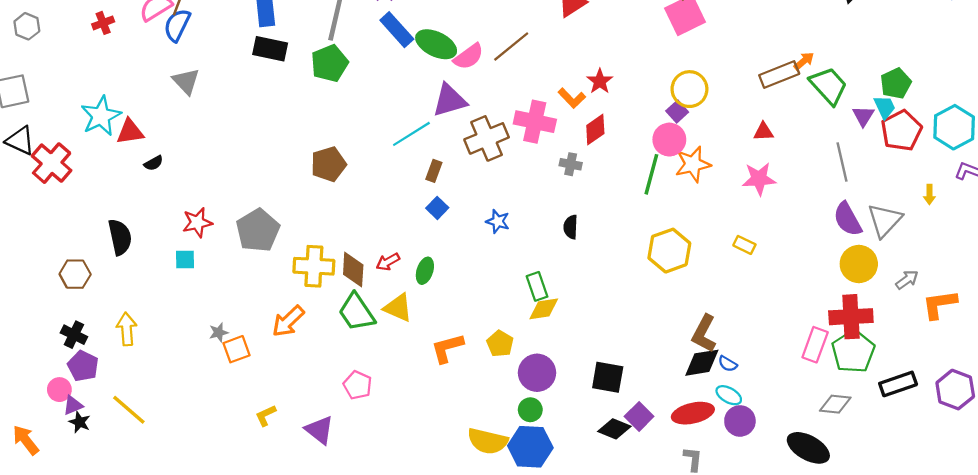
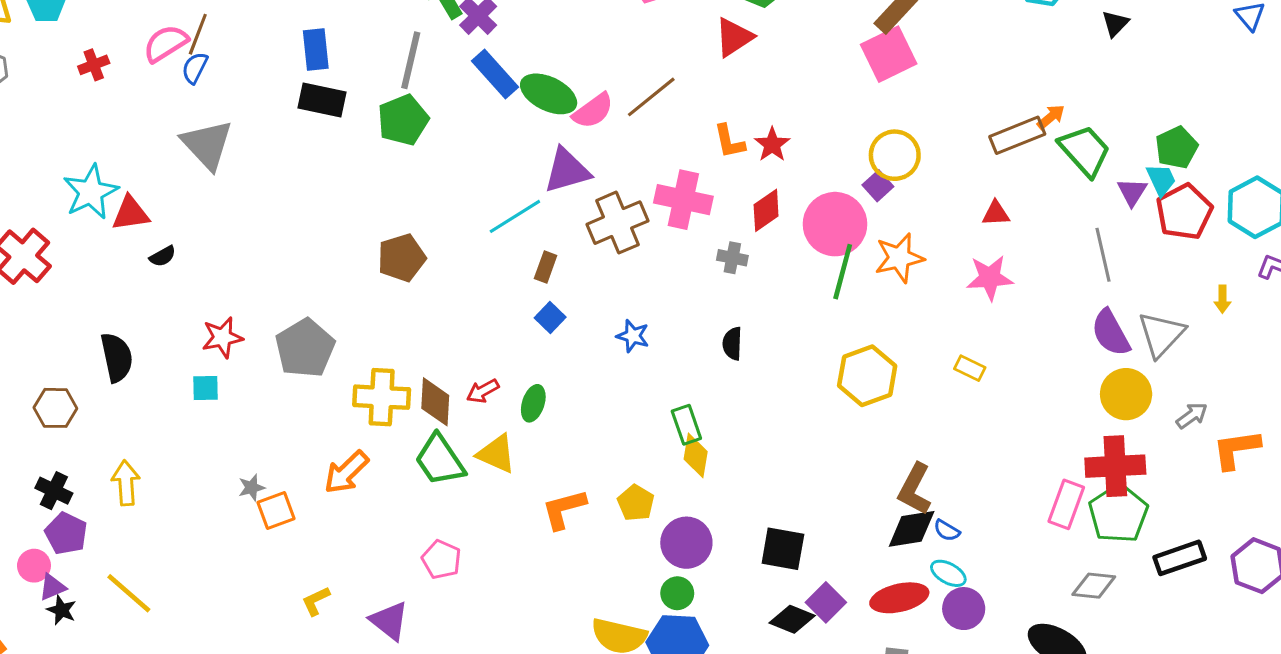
blue semicircle: (177, 25) -> (195, 68), size x0.7
gray triangle: (186, 81) -> (207, 144), size x1.4
orange L-shape: (572, 98) -> (729, 141), moved, turned 32
pink circle: (669, 140) -> (835, 224), moved, size x1.4
yellow diamond: (544, 309) -> (696, 455), turned -72

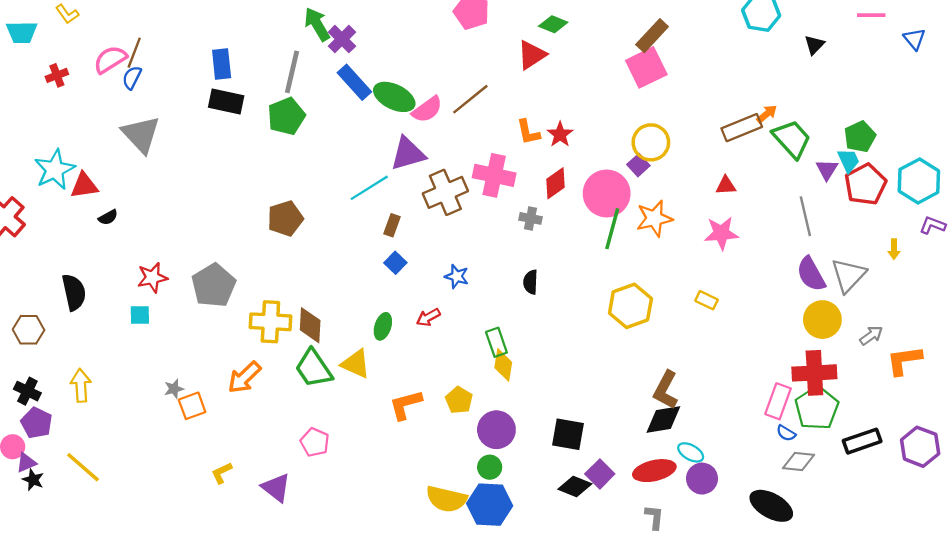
red arrow: (483, 391) -> (428, 317), moved
blue semicircle: (947, 530) -> (786, 433), moved

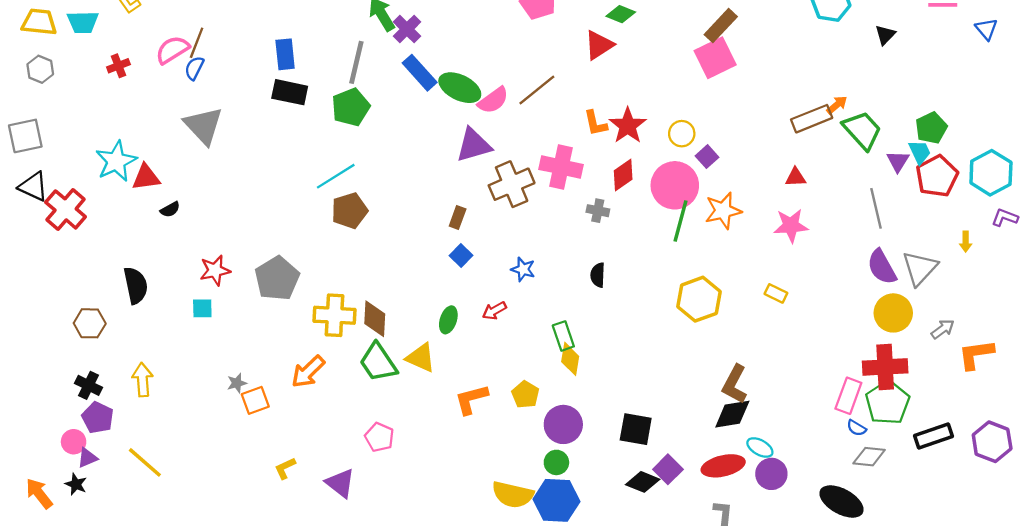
red star: (560, 134) -> (628, 126), size x1.4
yellow circle: (651, 142) -> (682, 134), moved, size x0.7
cyan line: (369, 188) -> (336, 176), moved
black star: (33, 480) -> (76, 484), moved

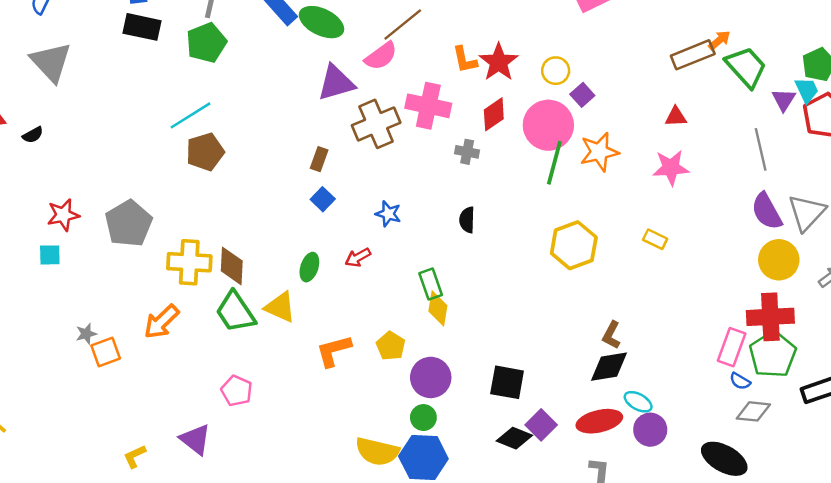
pink semicircle: (493, 100) -> (381, 56), moved
black semicircle: (170, 209) -> (33, 135), moved
brown L-shape: (735, 384) -> (611, 335), size x0.7
yellow L-shape: (285, 468) -> (135, 456), moved

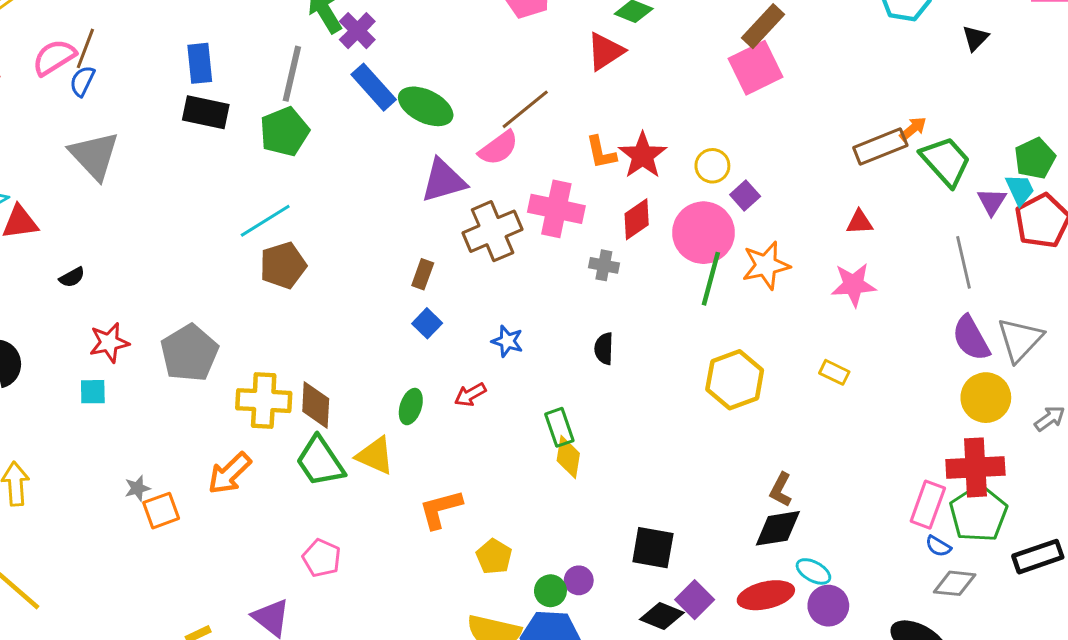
black semicircle: (33, 135) -> (72, 277), moved
yellow pentagon: (391, 346) -> (494, 557), moved
purple circle: (431, 377) -> (579, 580), moved, size x0.6

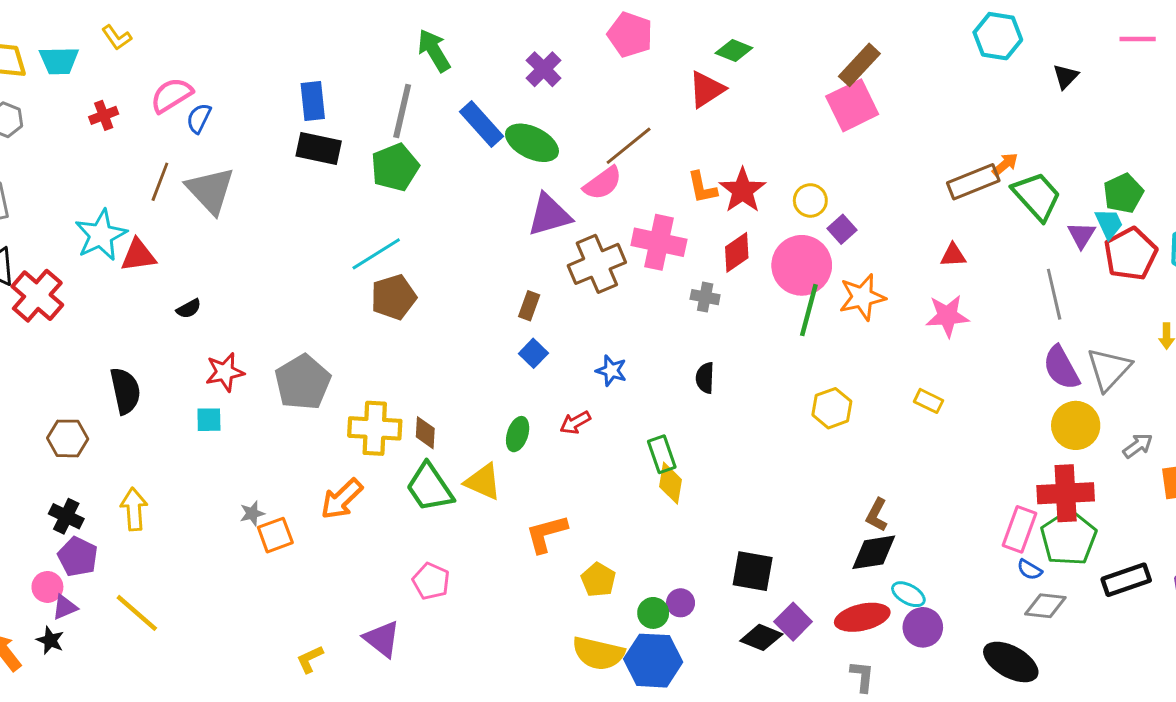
purple cross: (357, 31) -> (544, 69), moved
brown line: (85, 48) -> (160, 182), moved
yellow hexagon: (735, 380) -> (832, 408), size x0.7
brown diamond: (316, 405) -> (425, 433), size x0.7

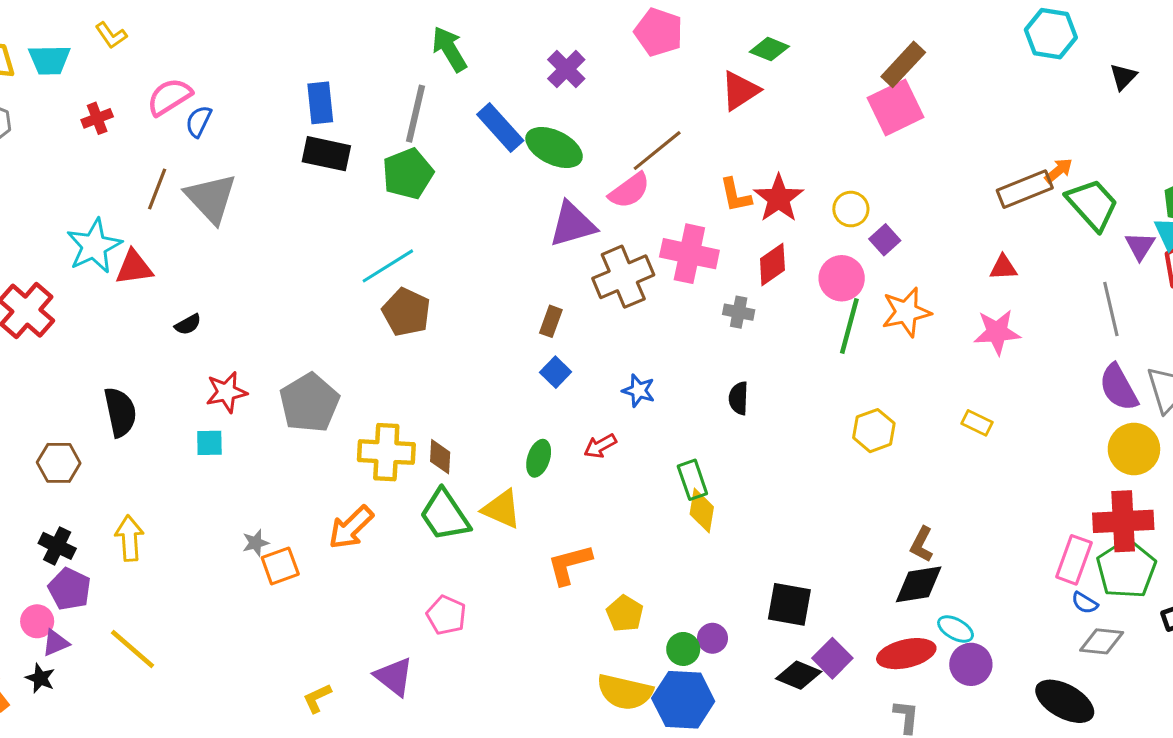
pink circle: (802, 265) -> (842, 278), size x0.7
brown pentagon: (394, 297) -> (406, 312), turned -30

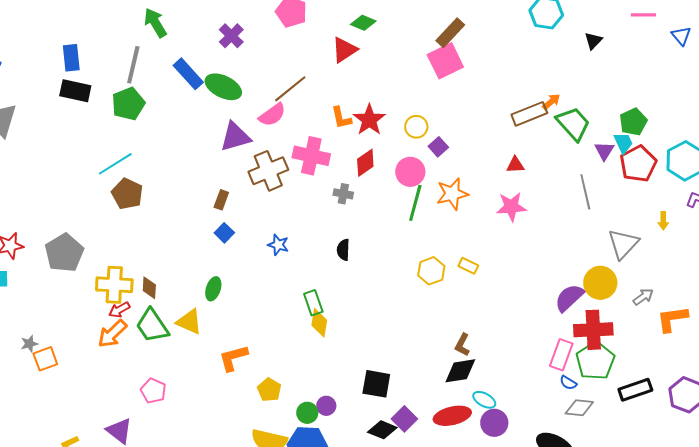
purple semicircle: (1119, 387) -> (569, 298), moved, turned 76
yellow rectangle: (977, 423) -> (468, 266), moved
red arrow: (600, 446) -> (119, 310), moved
orange arrow: (351, 527) -> (112, 334), moved

